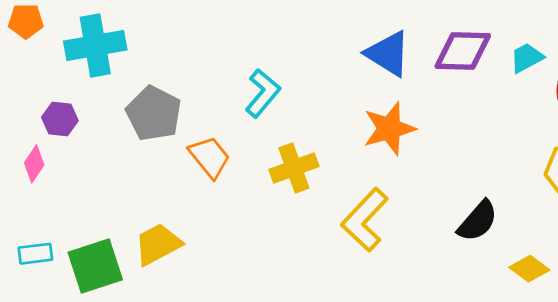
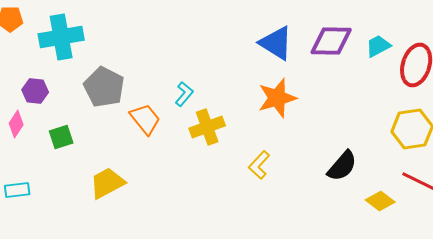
cyan L-shape: (263, 93) -> (184, 94), moved, size x0.7
yellow L-shape: (365, 220) -> (259, 165), size x0.6
green square: (95, 266) -> (61, 137), moved, size x0.6

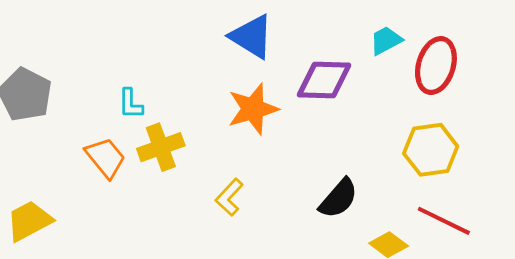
purple diamond: (331, 41) -> (324, 80), moved
cyan L-shape: (184, 94) -> (130, 104), turned 140
orange trapezoid: (145, 119) -> (105, 158), moved

